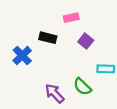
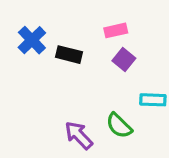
pink rectangle: (71, 18) -> (116, 30), moved
blue cross: (22, 55) -> (32, 40), moved

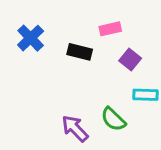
black rectangle: (69, 55) -> (80, 52), moved
purple square: (124, 59) -> (130, 59), moved

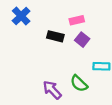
blue cross: (31, 38) -> (21, 16), moved
purple square: (130, 59) -> (82, 40), moved

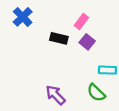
pink rectangle: (77, 20) -> (81, 21), turned -40
green semicircle: (79, 83) -> (96, 93), moved

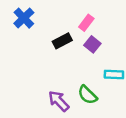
black rectangle: (59, 38) -> (62, 41), turned -42
green semicircle: (96, 93) -> (88, 95), moved

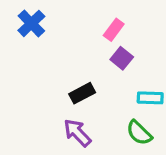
black rectangle: (62, 41) -> (82, 93), moved
green semicircle: (88, 95) -> (139, 133), moved

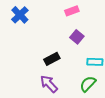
pink rectangle: (114, 30) -> (72, 11), moved, turned 32
green semicircle: (139, 133) -> (88, 84), turned 90

